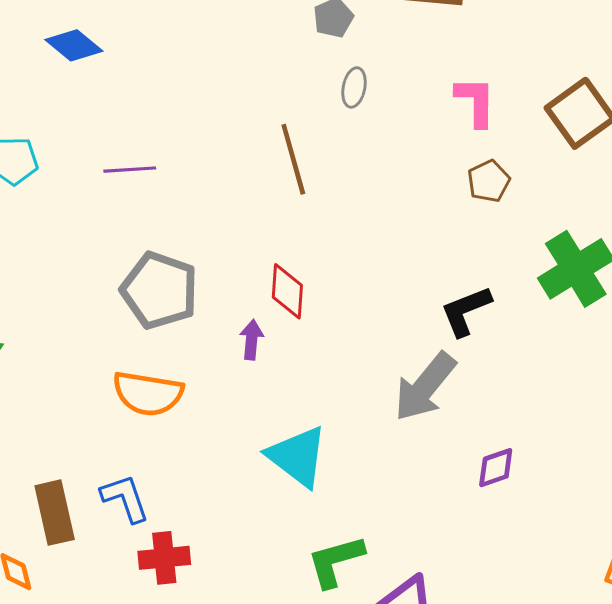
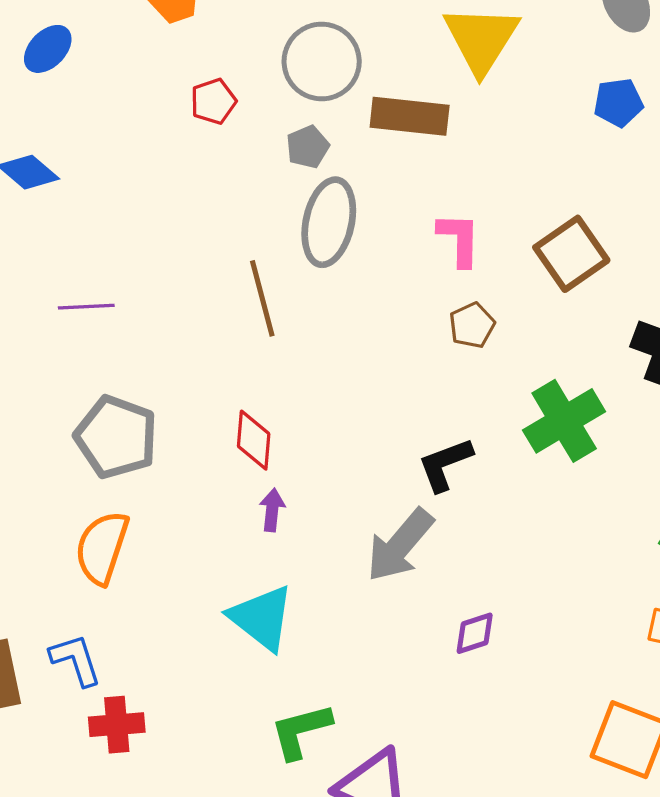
gray ellipse: (354, 88) -> (329, 222), size x2.0
purple arrow: (252, 340) -> (272, 510), moved
orange semicircle: (148, 393) -> (102, 548), turned 98

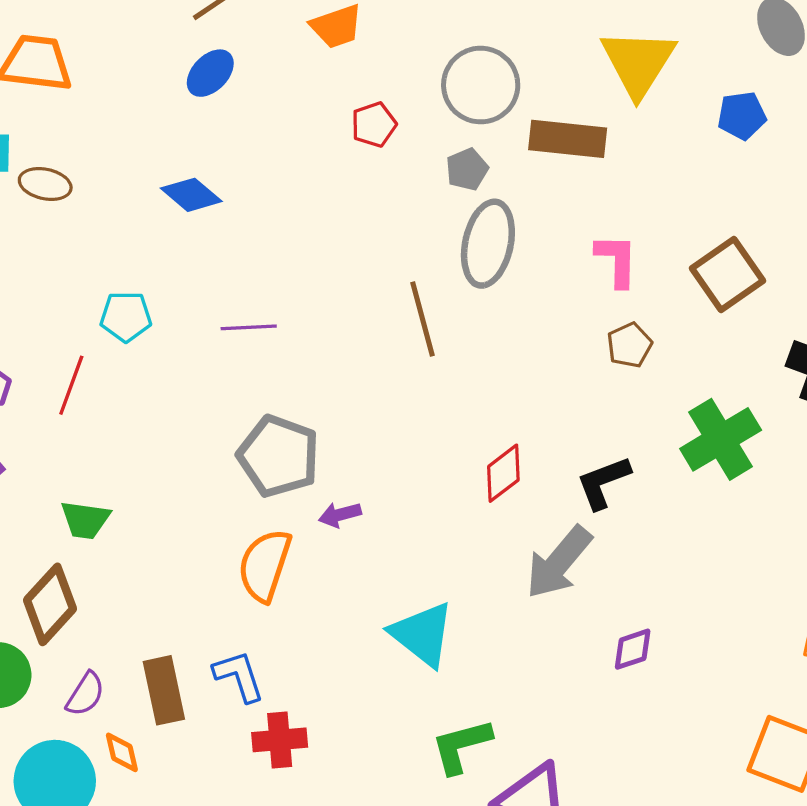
blue pentagon: (618, 103) -> (742, 116), moved
red diamond: (254, 440) -> (503, 473), moved, turned 48
purple arrow: (272, 510) -> (340, 515), moved, turned -111

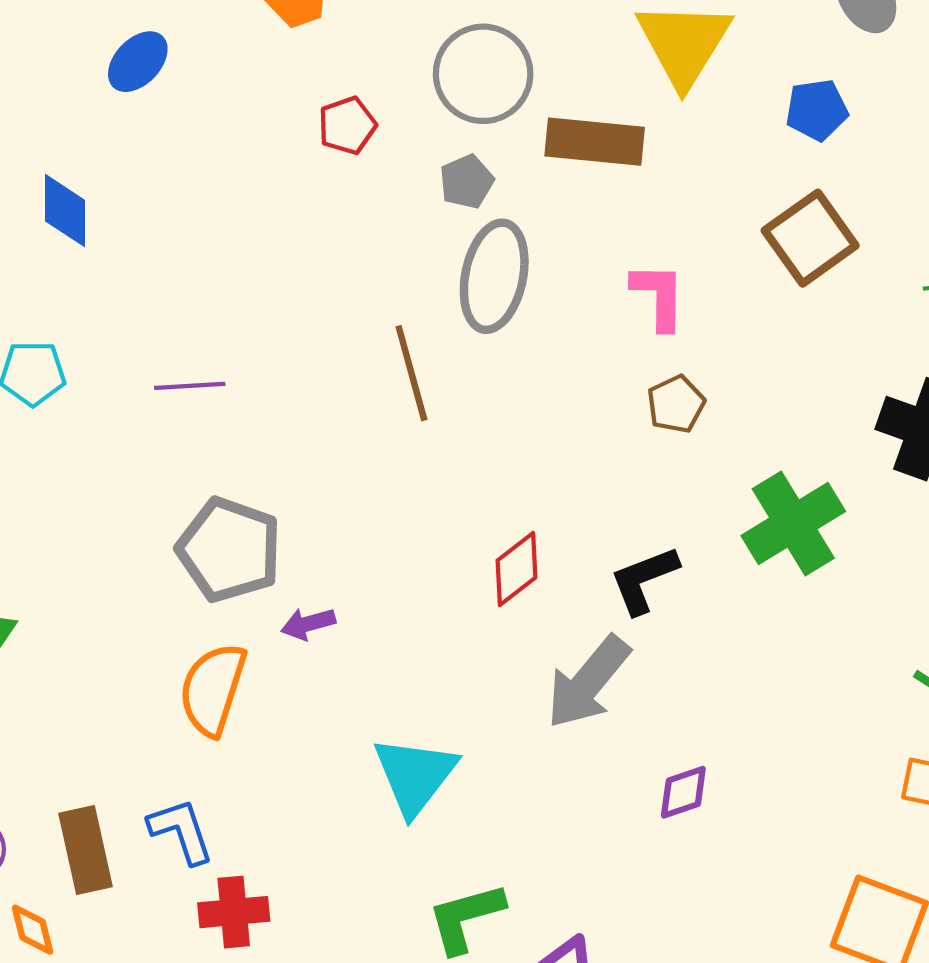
blue diamond: (191, 195) -> (65, 211), moved, turned 50
brown square: (727, 274) -> (810, 238), moved
cyan triangle: (422, 634) -> (415, 775), turned 30

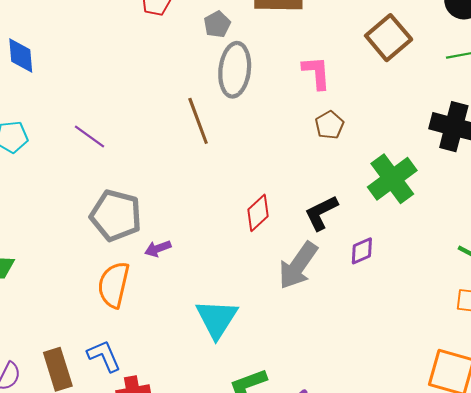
purple line: (190, 386) -> (90, 136), turned 44
purple diamond: (683, 792) -> (362, 251), moved

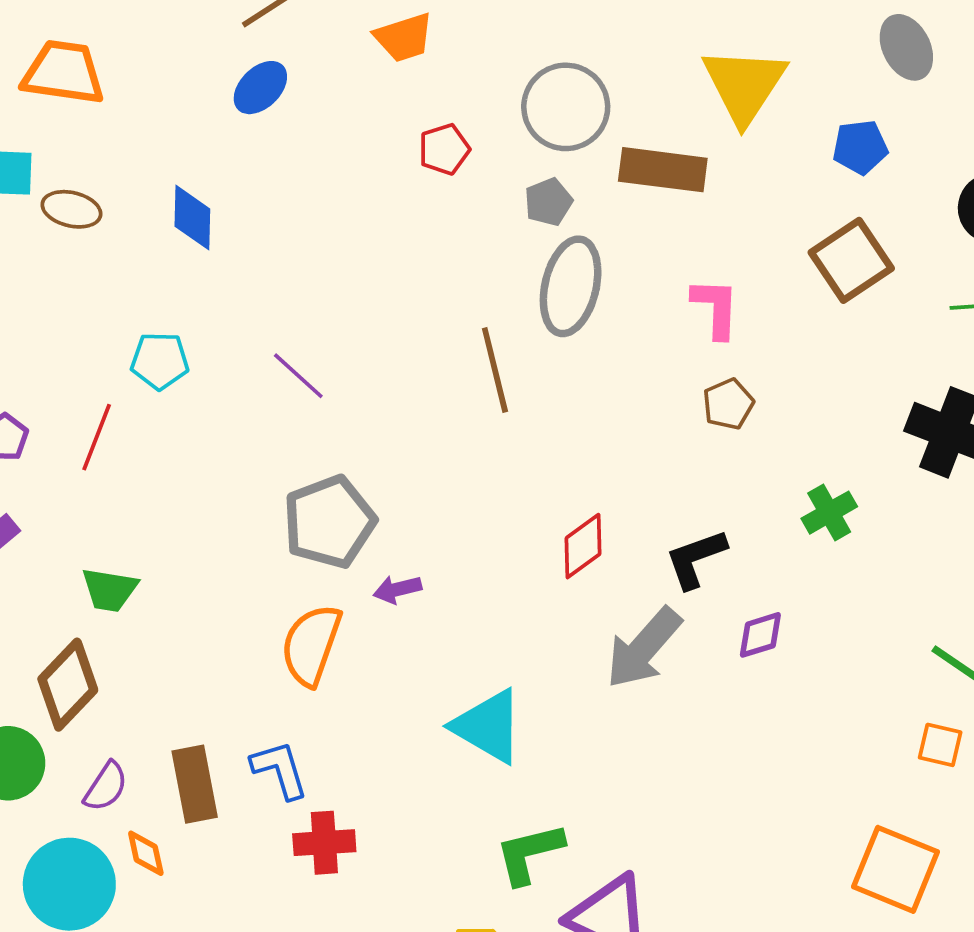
green cross: (392, 179) -> (829, 513), size x0.6
gray pentagon: (116, 215) -> (329, 522), turned 30
cyan triangle: (217, 319) -> (488, 726), turned -39

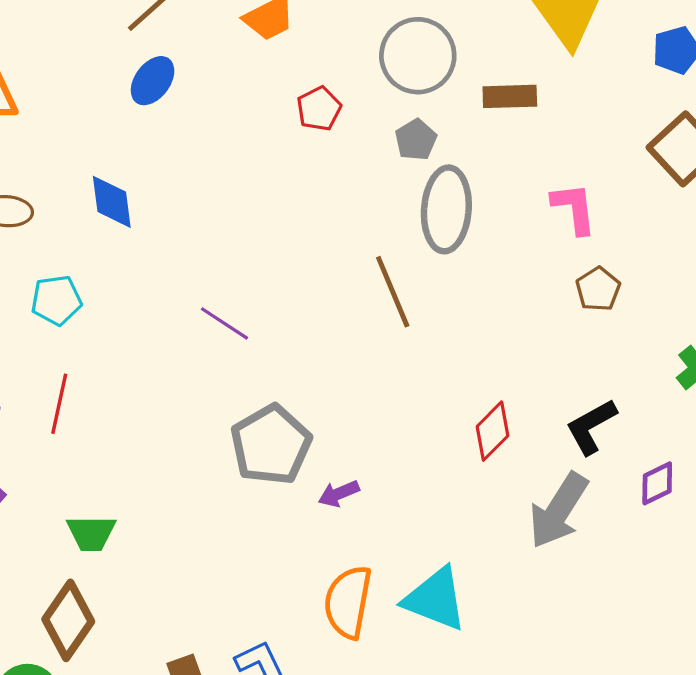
brown rectangle: (663, 170) -> (510, 96), size x0.7
cyan pentagon: (160, 361) -> (56, 300), moved
orange semicircle: (311, 645) -> (348, 602), moved

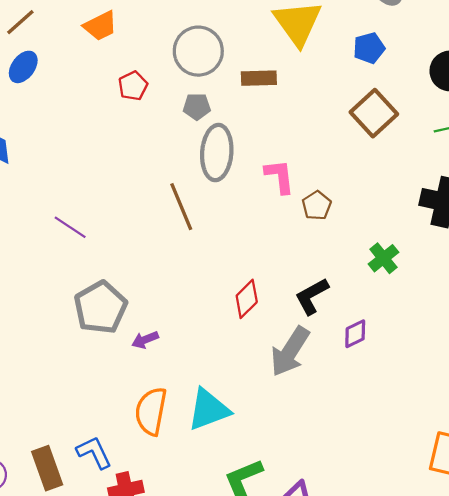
gray pentagon: (416, 140) -> (197, 107), turned 30
pink L-shape: (574, 208) -> (280, 176), moved
cyan triangle: (435, 599) -> (209, 410), turned -42

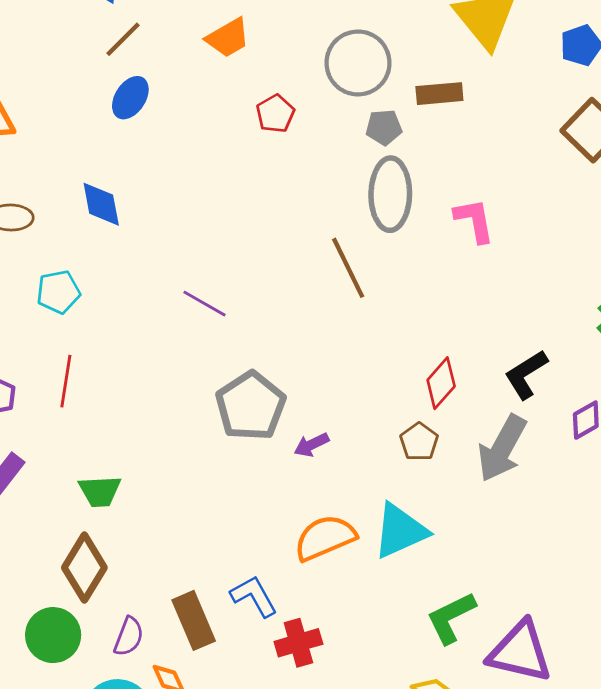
gray pentagon: (197, 107) -> (384, 127), moved
brown pentagon: (317, 205) -> (419, 442), moved
orange semicircle: (151, 411) -> (325, 538), turned 60

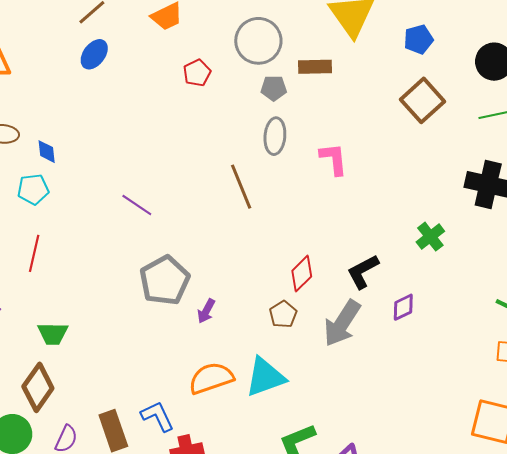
gray ellipse: (390, 194) -> (275, 136), size x0.7
blue diamond: (101, 204) -> (47, 152), moved, size x0.7
purple arrow: (311, 445) -> (206, 311), turned -40

